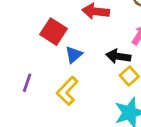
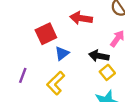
red square: (54, 32) -> (46, 34), turned 30

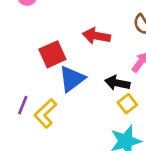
blue triangle: (62, 53) -> (72, 79), size x1.5
yellow L-shape: (56, 83) -> (45, 113), moved

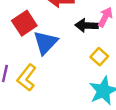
black arrow: (117, 83) -> (87, 25), moved

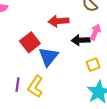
yellow square: (99, 57) -> (93, 65), turned 32

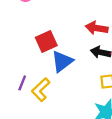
red arrow: (59, 21) -> (97, 28), moved

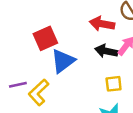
purple line: (22, 83) -> (18, 85), turned 56

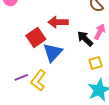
red arrow: (102, 24) -> (58, 22), moved
black arrow: (106, 51) -> (85, 39), turned 42

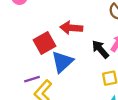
purple line: (21, 77) -> (32, 79), moved

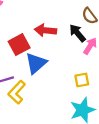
black arrow: (100, 49) -> (77, 33), moved

